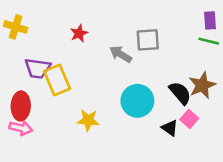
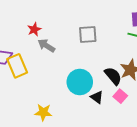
gray arrow: (121, 54) -> (46, 46), moved
yellow star: (88, 120) -> (43, 112), moved
black triangle: (170, 128) -> (97, 97), moved

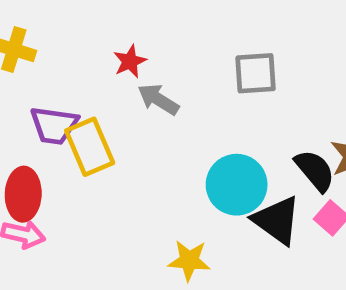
black triangle: (97, 97) -> (277, 220), size x1.6
yellow star: (43, 112) -> (189, 261), moved

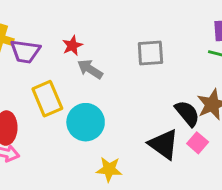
purple trapezoid: (54, 125) -> (25, 51), moved
cyan circle: (237, 185) -> (86, 122), moved

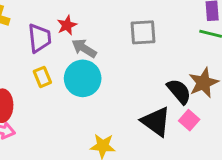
purple trapezoid: (25, 51) -> (40, 38), moved, turned -104
yellow rectangle: (47, 99) -> (42, 77), size x0.6
cyan circle: (86, 122) -> (83, 78), moved

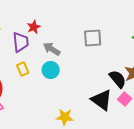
red star: (67, 25) -> (34, 27), moved
cyan circle: (83, 78) -> (51, 70), size x0.7

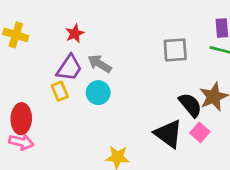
gray square: (93, 38) -> (175, 50), moved
purple trapezoid: (21, 42) -> (69, 68), moved, turned 40

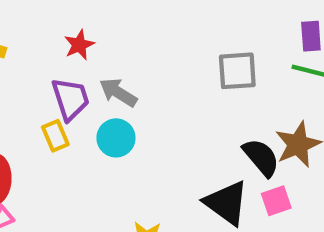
purple trapezoid: (69, 68) -> (71, 99), turned -52
pink square: (200, 132) -> (276, 201), turned 30

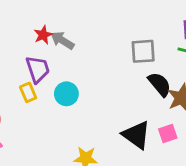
gray arrow: (118, 92) -> (62, 40), moved
black semicircle: (261, 157) -> (160, 84), moved

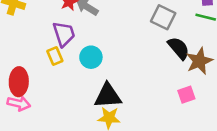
gray square: (143, 51) -> (163, 17), turned 30
black triangle: (136, 135) -> (108, 96), moved, turned -40

